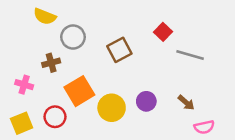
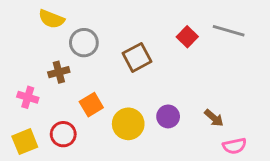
gray line: (190, 55) -> (229, 31), moved
orange square: (79, 91) -> (91, 105), size x0.7

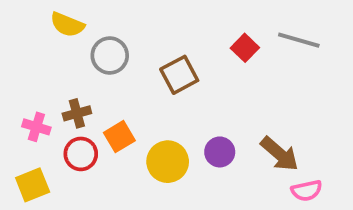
brown cross: (59, 72) -> (77, 113), moved
brown arrow: (214, 118) -> (280, 154), size x1.5
red circle: (63, 134) -> (81, 154), moved

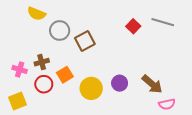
brown square: (179, 75) -> (85, 41), moved

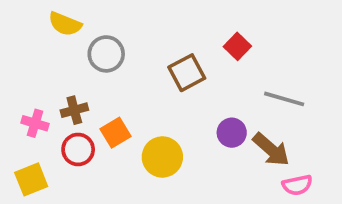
gray line: (163, 22) -> (284, 99), moved
brown square: (85, 41) -> (187, 73), moved
purple circle: (120, 83) -> (232, 133), moved

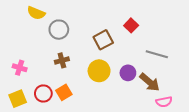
brown cross: (74, 110) -> (62, 60), moved
orange square: (116, 133) -> (64, 92), moved
red circle: (78, 149) -> (43, 94), moved
yellow circle: (162, 157) -> (99, 71), moved

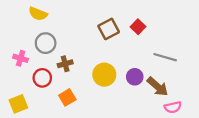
gray circle: (59, 30) -> (46, 43), moved
brown square: (103, 40) -> (109, 29), moved
pink cross: (20, 68) -> (21, 58), moved
red circle: (43, 94) -> (42, 78), moved

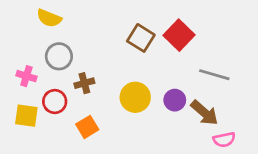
red square: (138, 27) -> (179, 35), size x1.5
brown square: (109, 29) -> (141, 38), turned -30
yellow square: (18, 104) -> (26, 116), moved, turned 30

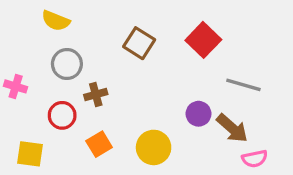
brown square: (141, 38) -> (139, 43), moved
pink cross: (26, 76) -> (16, 86), moved
yellow circle: (135, 97) -> (154, 147), moved
yellow square: (26, 116) -> (30, 154), moved

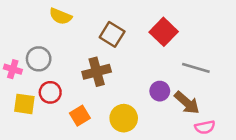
yellow semicircle: (56, 21) -> (61, 16), moved
gray circle: (67, 64) -> (39, 59), moved
brown cross: (96, 94) -> (97, 72), moved, size x1.5
yellow square: (30, 154) -> (24, 104), moved

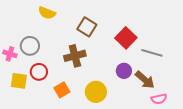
red square: (164, 32) -> (126, 38), moved

